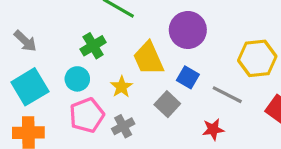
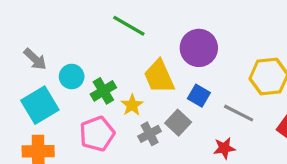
green cross: (93, 46) -> (103, 91), moved
cyan circle: (77, 79) -> (72, 77), moved
gray cross: (123, 126) -> (150, 134), moved

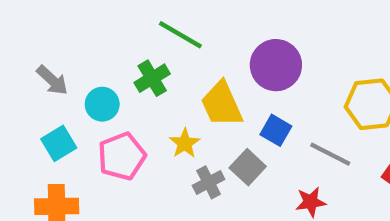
green cross: (103, 91) -> (152, 78), moved
cyan square: (40, 105) -> (59, 143), size x0.7
pink pentagon: (97, 134) -> (122, 156), moved

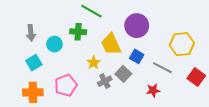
green cross: (152, 78) -> (78, 32), turned 35
gray arrow: (52, 80) -> (31, 33), turned 42
pink pentagon: (122, 156) -> (66, 85), moved

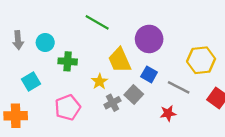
green cross: (78, 32) -> (68, 61), moved
gray arrow: (31, 33) -> (18, 40), moved
cyan circle: (54, 44) -> (45, 43), moved
orange cross: (33, 92) -> (16, 116), moved

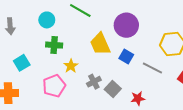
cyan circle: (45, 43) -> (47, 20), moved
yellow star: (99, 81) -> (71, 66), moved
gray square: (134, 94) -> (113, 89), moved
red star: (168, 113) -> (138, 98), moved

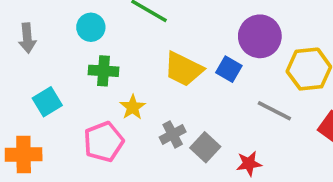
purple circle: (126, 25) -> (260, 36), moved
yellow trapezoid: (100, 44) -> (184, 69), turned -40
blue square: (126, 57) -> (229, 69), moved

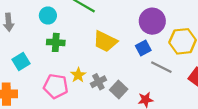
blue square: (229, 69) -> (143, 48), moved, turned 32
yellow star: (133, 107) -> (78, 75), moved
pink pentagon: (104, 142) -> (56, 86), turned 30

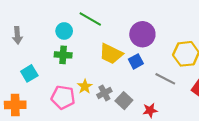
cyan circle: (48, 16) -> (64, 31), moved
purple circle: (152, 21) -> (142, 34), moved
blue square: (143, 48) -> (136, 61), moved

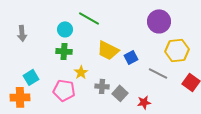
purple circle: (142, 34) -> (159, 21), moved
cyan square: (29, 73) -> (31, 77), moved
yellow star: (85, 86) -> (81, 72), moved
gray cross: (104, 93) -> (102, 86), turned 32

